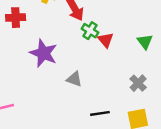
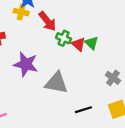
green triangle: (145, 42) -> (92, 43), moved
gray triangle: (74, 79) -> (56, 83), size x1.6

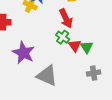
red arrow: (47, 21) -> (66, 18), moved
gray cross: (113, 78) -> (94, 73), moved, turned 32

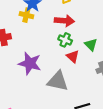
red arrow: (66, 18) -> (64, 21), turned -48
red triangle: (75, 46) -> (73, 56), moved

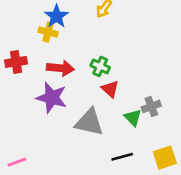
red arrow: (64, 21) -> (60, 68), moved
green triangle: (91, 45) -> (133, 117), moved

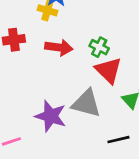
red triangle: (110, 89) -> (109, 70), size x1.5
purple star: (52, 98) -> (51, 116), moved

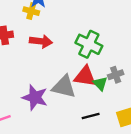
green cross: (99, 47) -> (89, 44), moved, size x1.6
red triangle: (109, 70) -> (85, 76), moved, turned -35

